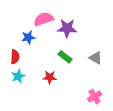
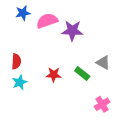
blue star: (28, 37) -> (23, 13), moved
green rectangle: (65, 57) -> (82, 73), moved
red star: (50, 77) -> (54, 75), moved

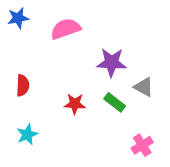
blue star: (23, 13) -> (18, 18), moved
purple star: (72, 31) -> (112, 62), moved
cyan star: (20, 82) -> (27, 134), moved

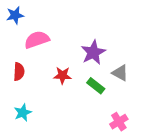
pink semicircle: (66, 29) -> (37, 40), moved
purple star: (112, 62) -> (93, 52), turned -30
red star: (75, 104) -> (62, 75), moved

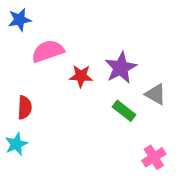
red semicircle: (19, 72) -> (25, 108), moved
red star: (62, 75) -> (81, 76), moved
cyan star: (23, 113) -> (16, 144), moved

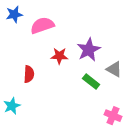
pink semicircle: (48, 51) -> (42, 25), moved
red semicircle: (25, 108) -> (29, 74), moved
pink cross: (154, 157) -> (113, 116), turned -35

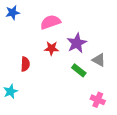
pink semicircle: (42, 25) -> (50, 22), moved

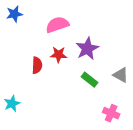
gray triangle: (99, 60) -> (121, 75), moved
red semicircle: (25, 64) -> (37, 65), moved

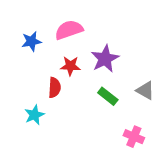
blue star: (14, 14) -> (31, 41), moved
red semicircle: (37, 65) -> (55, 88), moved
cyan star: (12, 104) -> (34, 115), moved

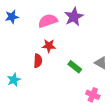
blue star: (31, 41) -> (12, 17), moved
purple star: (105, 59) -> (74, 17), moved
cyan star: (34, 115) -> (14, 80), moved

